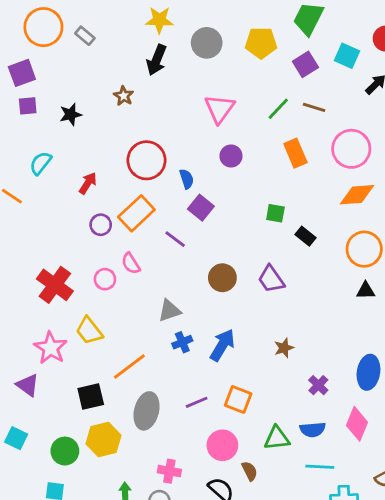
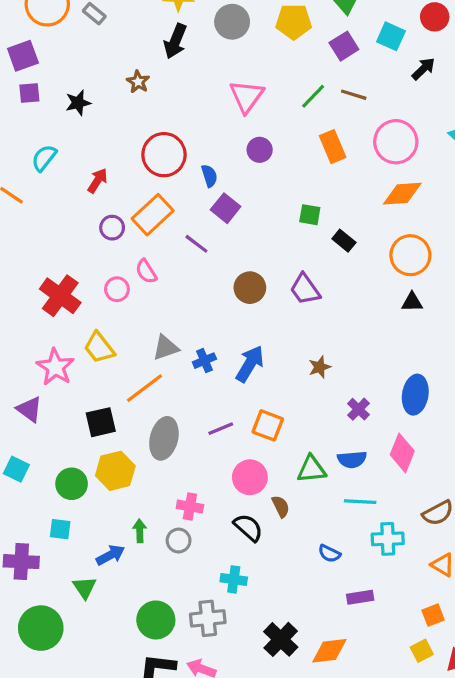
gray triangle: (169, 311) -> (166, 348), moved

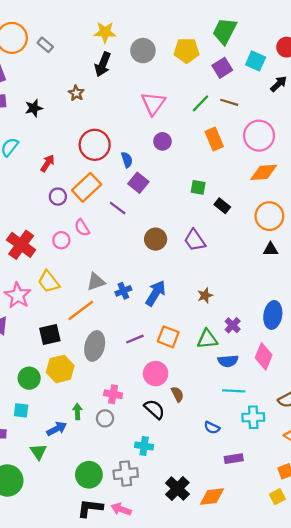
green triangle: (311, 469) -> (207, 339), moved

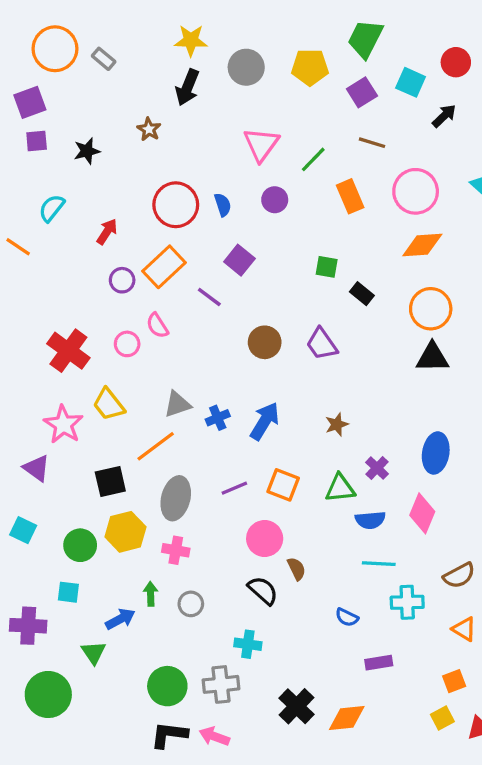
green line: (200, 103) -> (313, 159), moved
blue semicircle: (127, 160) -> (223, 205), moved
black triangle: (271, 249) -> (432, 357), size x1.5
pink cross: (113, 394) -> (176, 550), moved

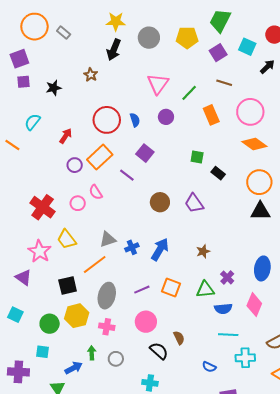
orange diamond: (422, 245) -> (254, 144), turned 40
pink circle: (265, 539) -> (146, 322), moved

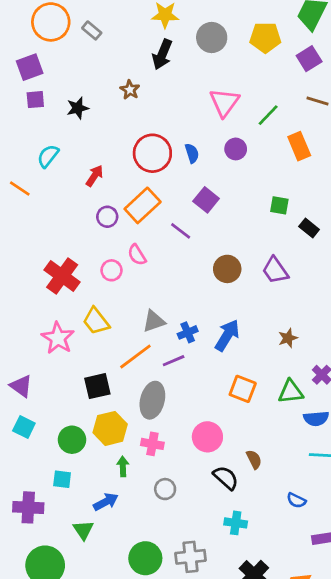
purple triangle: (23, 278) -> (21, 386), moved
purple line: (142, 290) -> (174, 361), moved
green arrow: (92, 353) -> (123, 467), moved
cyan cross: (150, 383) -> (236, 523), moved

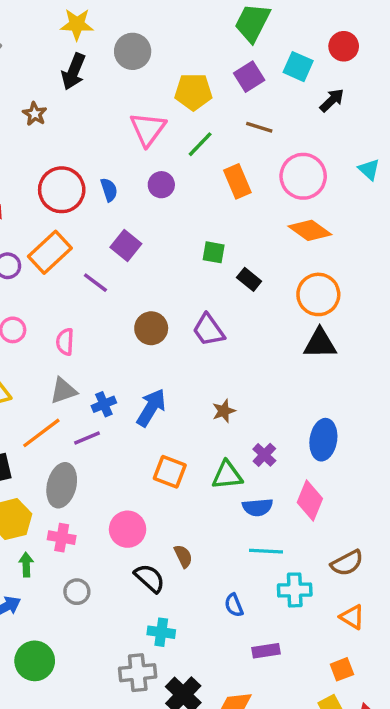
yellow pentagon: (265, 38) -> (193, 92), moved
pink semicircle: (137, 255) -> (65, 342), moved, turned 35
blue semicircle: (296, 500) -> (234, 605), turned 42
gray cross: (191, 557) -> (138, 673), moved
green circle: (145, 558) -> (35, 661), moved

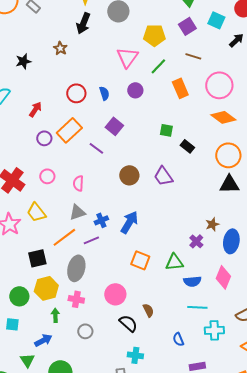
red circle: (62, 190) -> (76, 93), size x0.7
brown star: (224, 411) -> (212, 224), moved
purple cross: (264, 455) -> (196, 241), moved

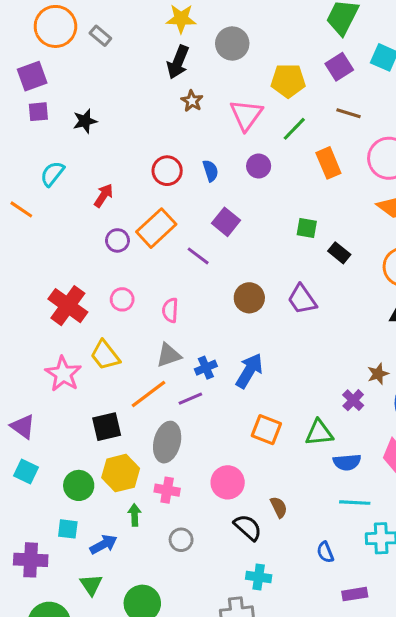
brown star: (60, 48) -> (192, 101), moved
blue arrow: (43, 340) -> (104, 544), moved

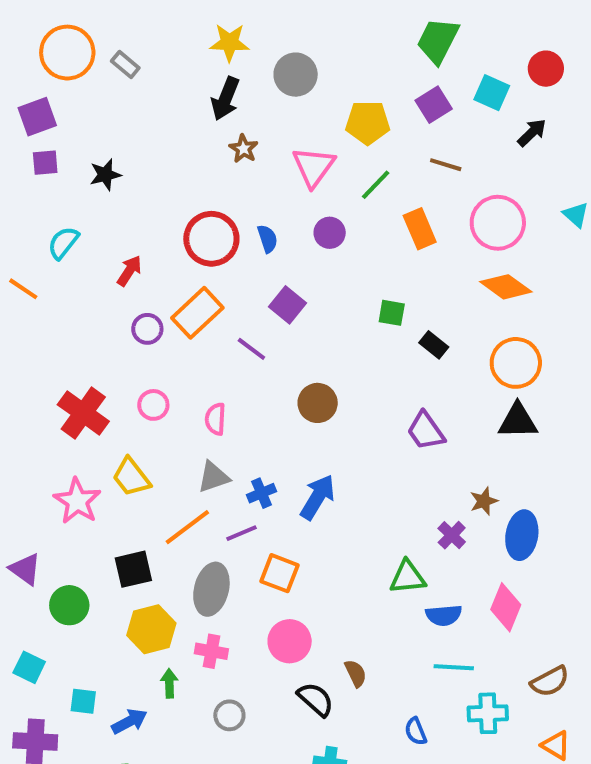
red circle: (167, 171) -> (211, 239), size x1.4
purple trapezoid: (302, 299) -> (426, 431), moved
orange square: (266, 430) -> (280, 573), moved
cyan square: (26, 472) -> (29, 667), moved
green circle: (79, 485) -> (69, 605), moved

